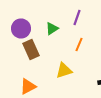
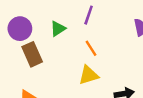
orange line: (79, 44) -> (91, 48), turned -56
yellow triangle: (64, 70) -> (89, 75), moved

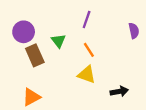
green triangle: (58, 29) -> (58, 41), moved, turned -35
yellow triangle: (89, 75) -> (87, 75), turned 36

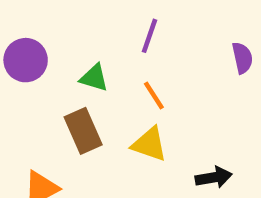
green triangle: (58, 41) -> (94, 78), turned -35
brown rectangle: (35, 55) -> (83, 131), moved

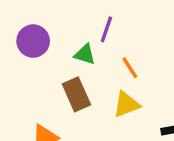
purple line: (149, 36) -> (106, 29), moved
yellow triangle: (149, 144) -> (126, 104), turned -40

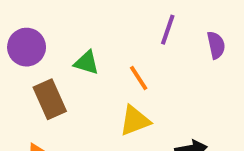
purple line: (106, 29) -> (168, 30), moved
brown rectangle: (76, 94) -> (50, 99), moved

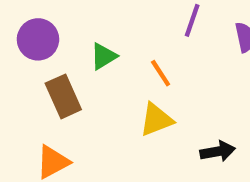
green triangle: (86, 63) -> (103, 56), turned -48

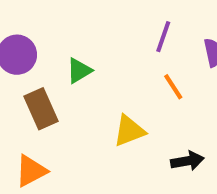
orange line: (161, 73) -> (173, 87), moved

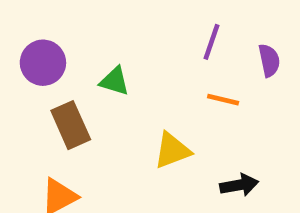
green triangle: (79, 71) -> (115, 81), turned 48
orange line: (173, 87) -> (223, 100), turned -44

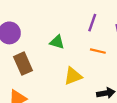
green triangle: (115, 81) -> (57, 42), moved

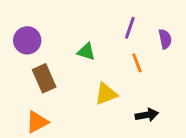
orange line: (98, 51) -> (137, 63), turned 56

